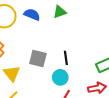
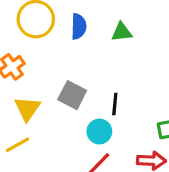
blue semicircle: (32, 15) -> (79, 26), turned 56

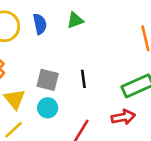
cyan circle: (99, 132) -> (48, 108), moved

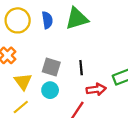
green triangle: (75, 20) -> (77, 19), size x1.6
red arrow: (123, 117) -> (96, 89), moved

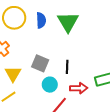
green triangle: (77, 19) -> (68, 22), turned -50
cyan circle: (50, 90) -> (50, 85), moved

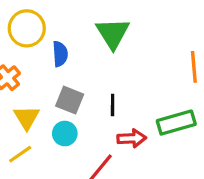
blue semicircle: (41, 20) -> (60, 54), moved
cyan circle: (50, 85) -> (65, 134), moved

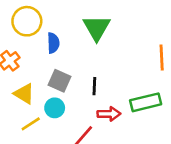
yellow triangle: (27, 118) -> (24, 94), turned -30
yellow line: (20, 154) -> (31, 124), moved

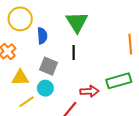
black line: (94, 86) -> (74, 52), moved
yellow triangle: (24, 94) -> (20, 78), turned -30

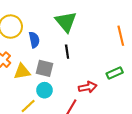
yellow triangle: (20, 78) -> (22, 72), moved
green rectangle: (119, 81) -> (115, 73), size x0.7

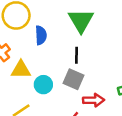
gray square: (44, 68) -> (74, 79), moved
cyan circle: (44, 90) -> (43, 85), moved

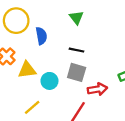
green triangle: (81, 21) -> (76, 18), size x0.6
black line: (76, 55) -> (76, 50), turned -72

